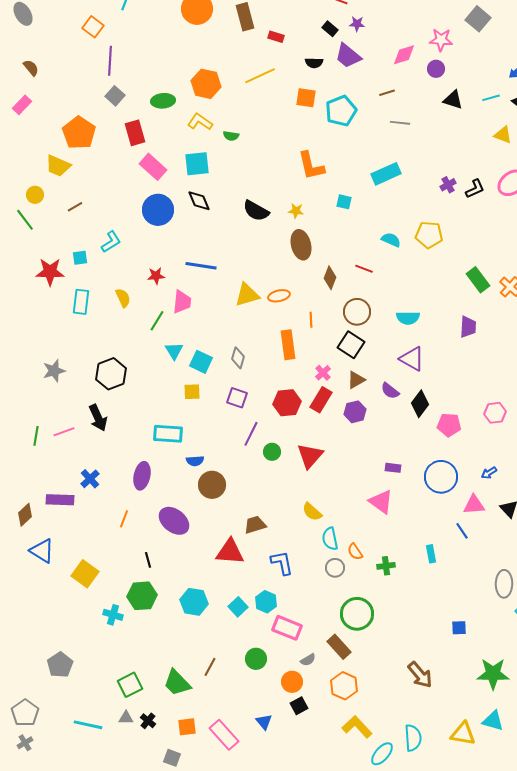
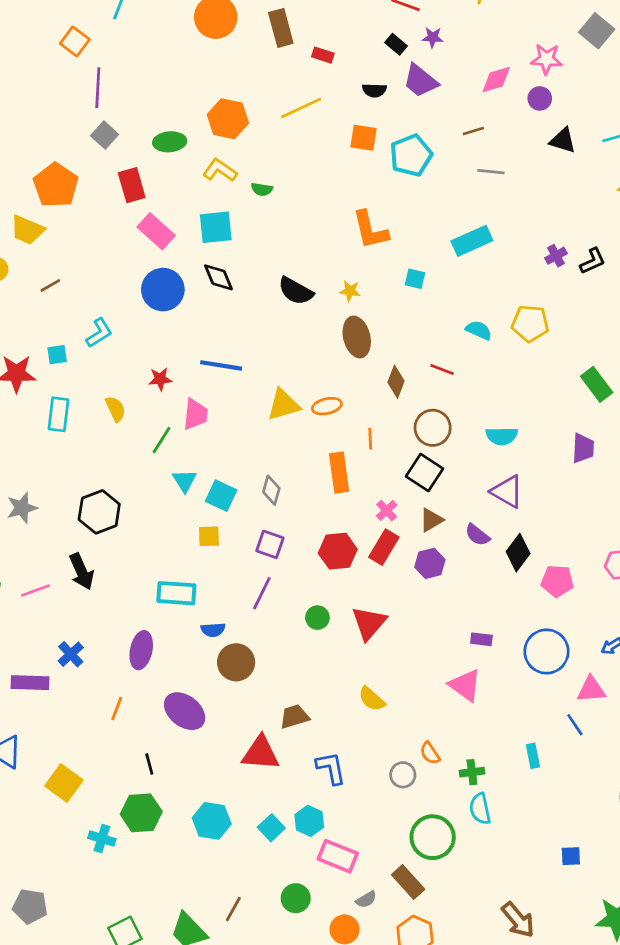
purple line: (251, 434) -> (262, 593), moved
cyan semicircle: (330, 539) -> (480, 809), moved
gray pentagon: (60, 665) -> (30, 906), turned -30

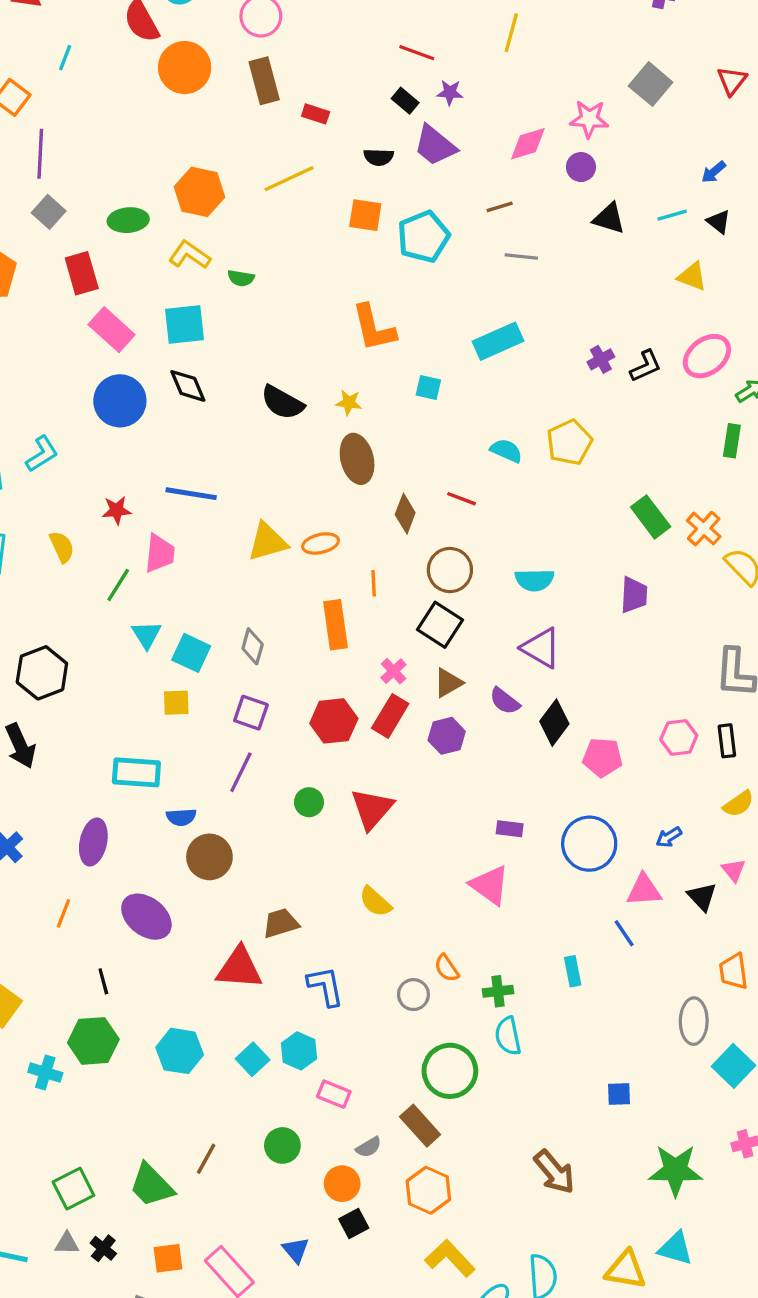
yellow pentagon: (530, 323) -> (569, 442), turned -30
pink rectangle: (338, 856) -> (334, 1094), size x0.7

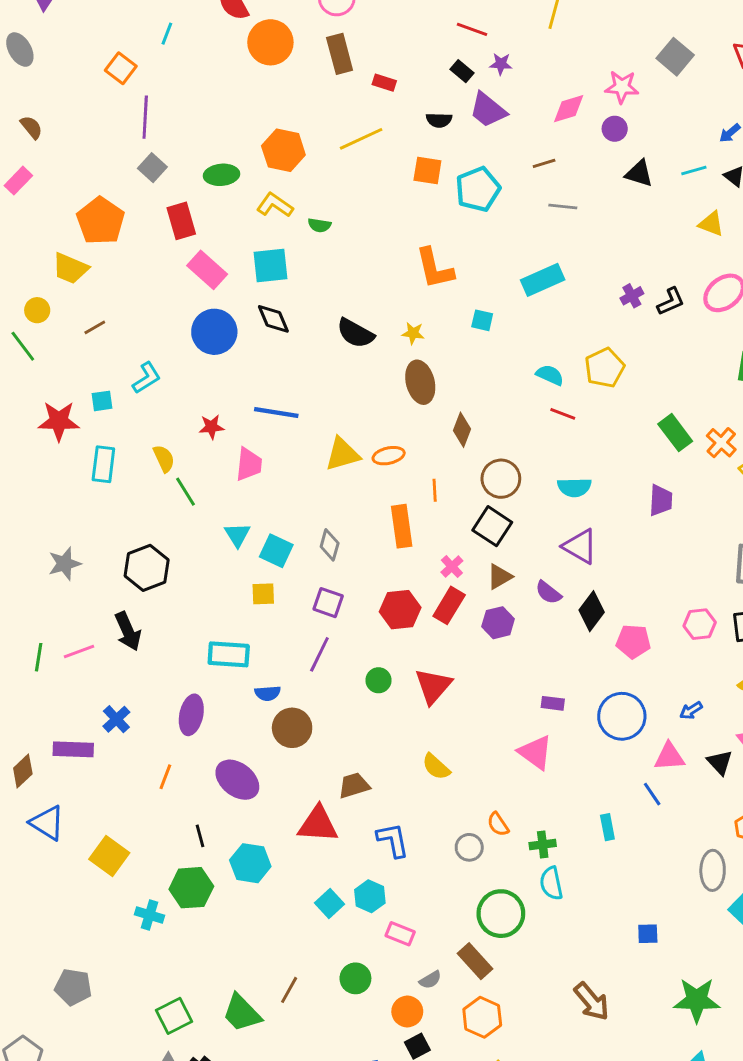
red line: (462, 499) -> (563, 414), moved
green line: (118, 585) -> (186, 492), moved, turned -64
cyan hexagon: (180, 1051) -> (250, 863), moved

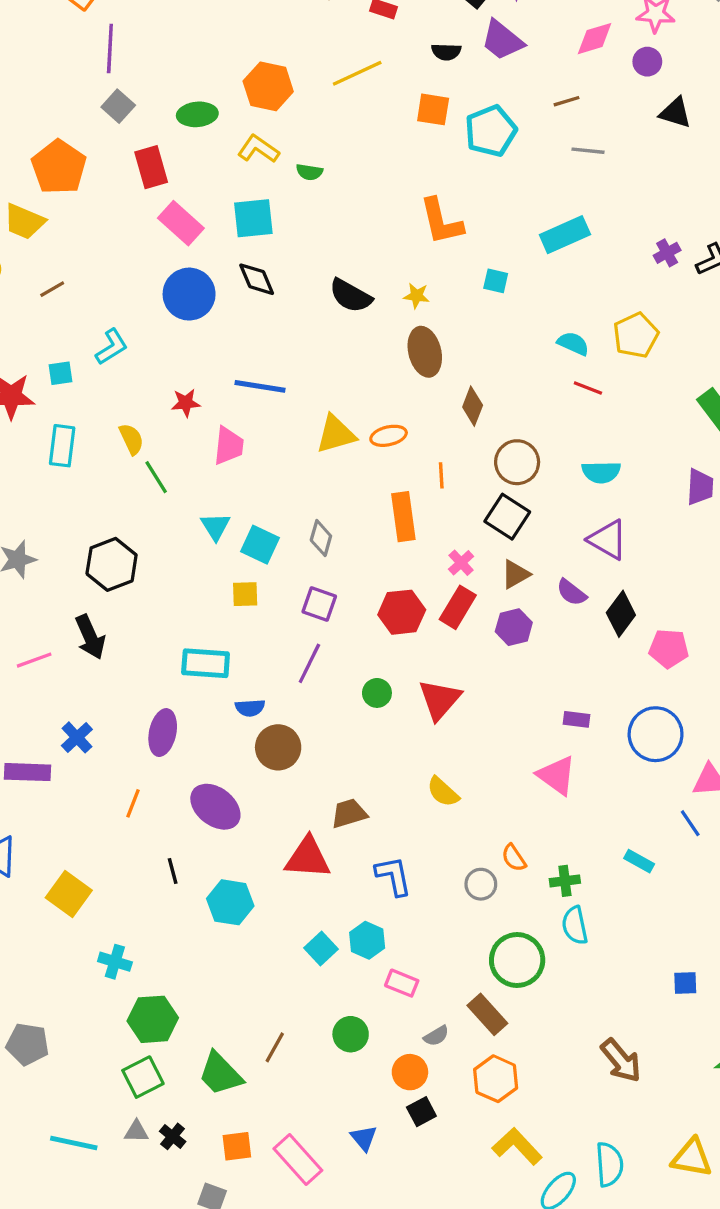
cyan rectangle: (607, 827) -> (639, 861), turned -50
green hexagon: (191, 888) -> (153, 1019), moved

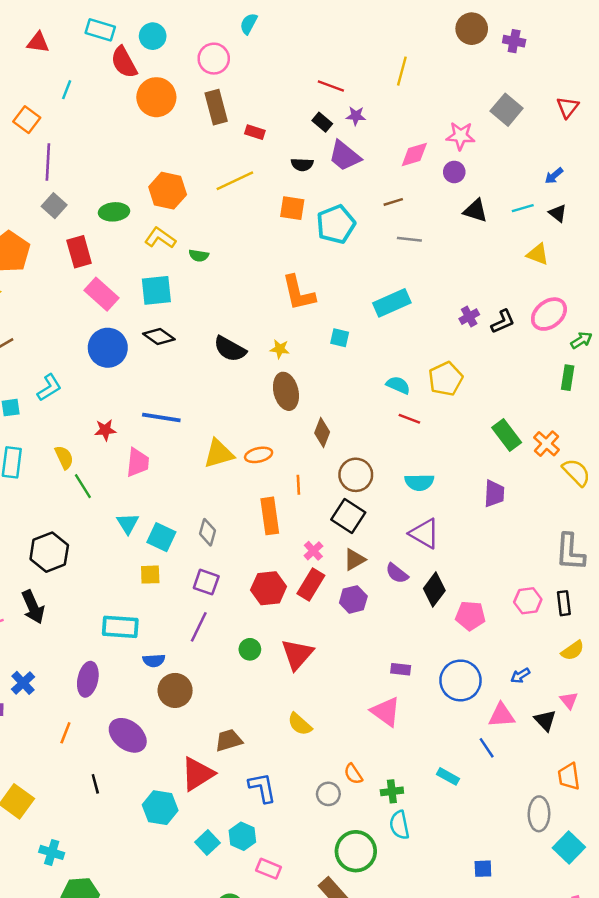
black diamond: (257, 279) -> (159, 336), turned -32
red triangle: (308, 858) -> (198, 774), turned -36
cyan hexagon: (230, 902) -> (160, 808), moved

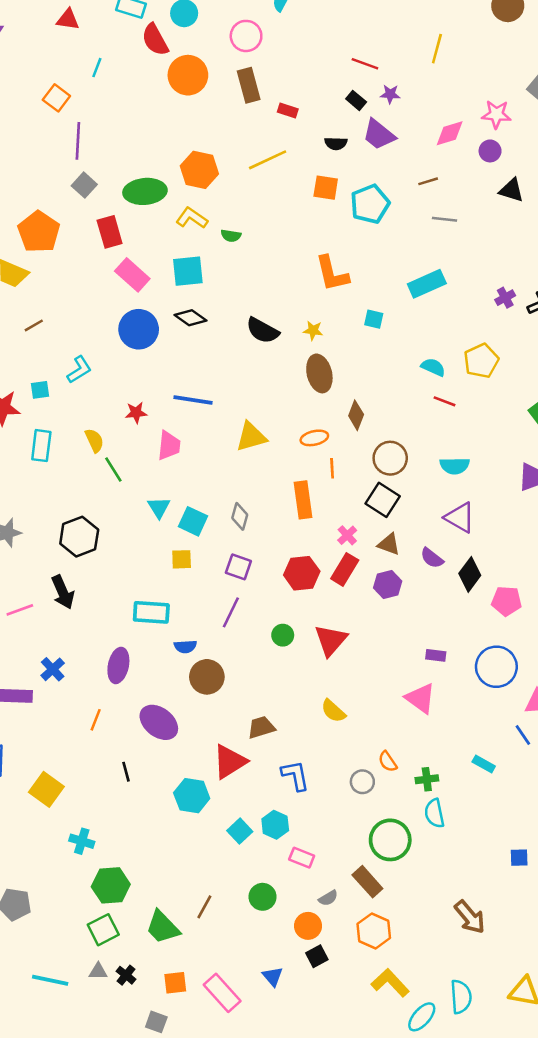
green ellipse: (114, 212) -> (145, 191), size x1.4
orange ellipse: (259, 455) -> (314, 438), moved
brown triangle: (355, 560) -> (389, 544), turned 50

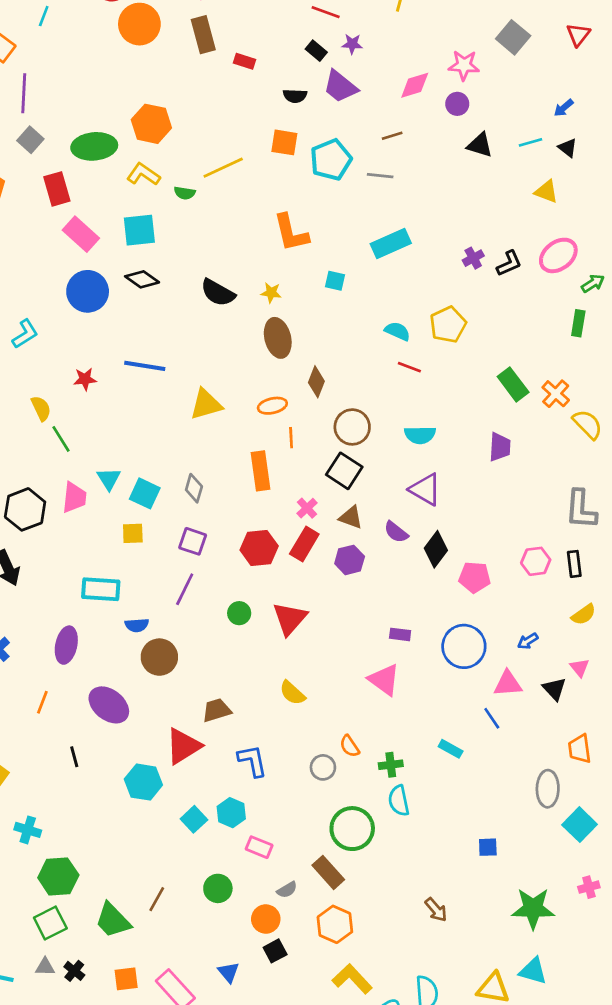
yellow line: (268, 160) -> (223, 168), moved
gray line: (445, 219) -> (380, 176), moved
pink trapezoid: (169, 446) -> (74, 497), moved
brown arrow: (470, 917) -> (436, 910), size x0.7

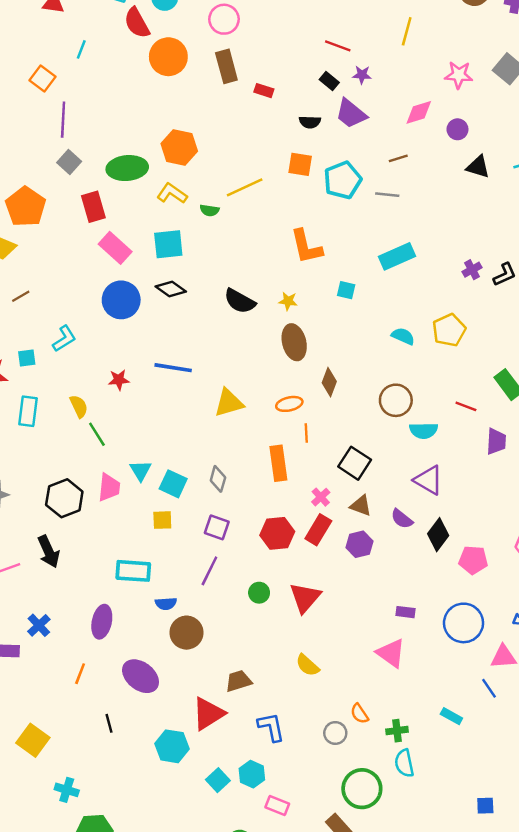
pink star: (464, 65) -> (459, 75), moved
red line: (409, 367) -> (466, 406), moved
brown circle: (352, 427) -> (396, 400), moved

